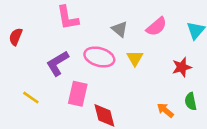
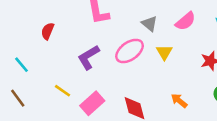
pink ellipse: (99, 57) -> (130, 51), turned -52
pink rectangle: (78, 94) -> (92, 103), moved, turned 35
orange arrow: (165, 110) -> (179, 101), moved

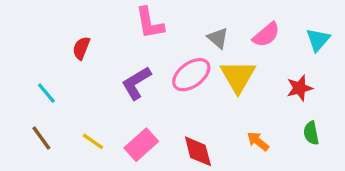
yellow triangle: (164, 52) -> (238, 76), size x1.6
yellow line: (62, 91) -> (93, 141), moved

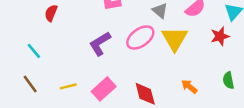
red semicircle: (81, 48) -> (51, 13), moved
red star: (300, 88) -> (220, 36), moved
yellow line: (93, 141) -> (68, 86), turned -49

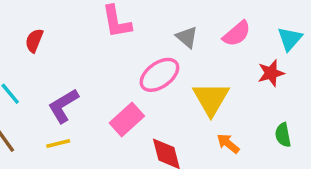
yellow triangle: (175, 39) -> (211, 99), moved
purple L-shape: (100, 44) -> (63, 106), moved
pink rectangle: (104, 89) -> (127, 119), moved

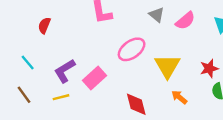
gray triangle: (187, 37) -> (157, 15), moved
red star: (271, 73) -> (209, 68), moved
pink rectangle: (127, 119) -> (94, 78), moved

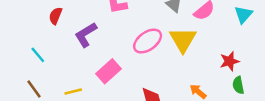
yellow triangle: (167, 66) -> (183, 40), moved
purple L-shape: (65, 71) -> (86, 35), moved

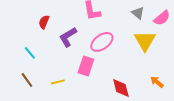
pink ellipse: (148, 41) -> (102, 42), moved
pink rectangle: (108, 71) -> (86, 66), turned -30

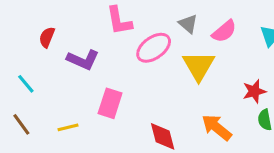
purple L-shape: (68, 37) -> (83, 60), turned -125
pink ellipse: (102, 42) -> (154, 48), moved
orange arrow: (157, 82) -> (217, 127), size x1.5

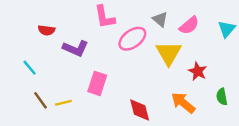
red semicircle: (47, 37) -> (47, 30), turned -105
red star: (254, 91) -> (198, 71), moved, turned -30
brown line: (21, 124) -> (40, 100), moved

